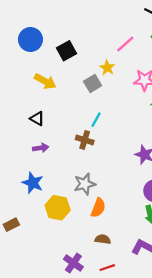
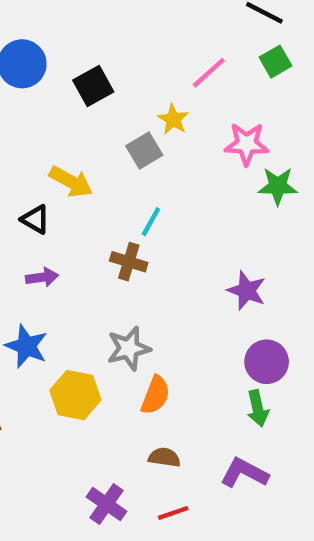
yellow arrow: (45, 81) -> (71, 182), moved

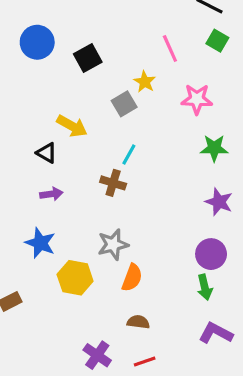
green square: (275, 62) -> (217, 41), turned -30
pink line: (209, 73) -> (170, 49), turned -72
green star: (278, 186) -> (214, 148), moved
purple star: (247, 291) -> (219, 202), moved
purple L-shape: (244, 473) -> (216, 333), moved

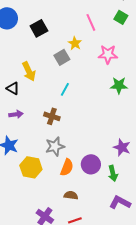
yellow arrow: (72, 126) -> (29, 71), turned 36
brown cross: (113, 183) -> (52, 116), moved
purple star: (219, 202) -> (122, 147), moved
purple circle: (211, 254) -> (91, 164), moved

